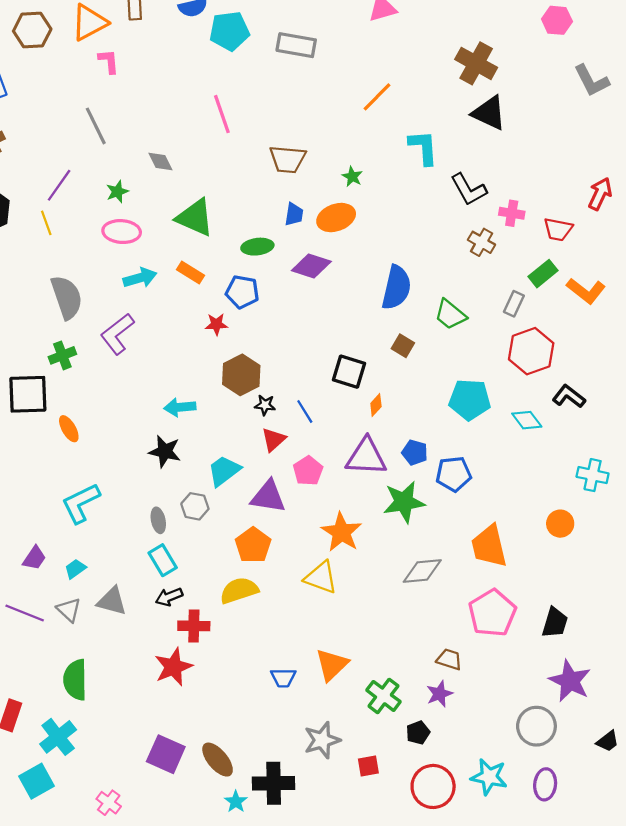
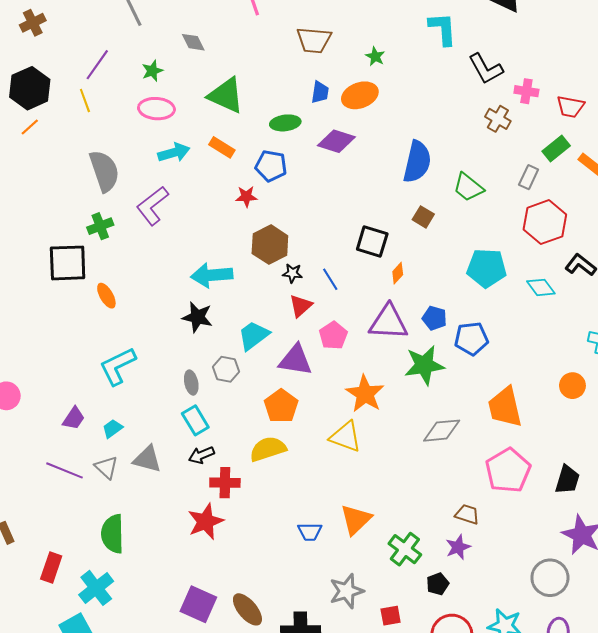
cyan arrow: (180, 407) -> (212, 275), size x1.4

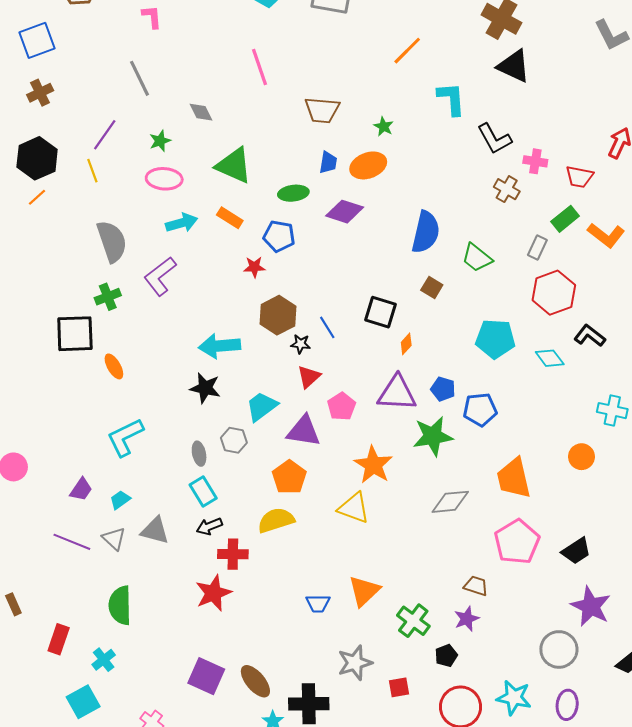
blue line: (330, 279) -> (327, 327), moved
black trapezoid: (567, 480) -> (576, 551), turned 40
cyan cross: (96, 588) -> (104, 660), size x0.7

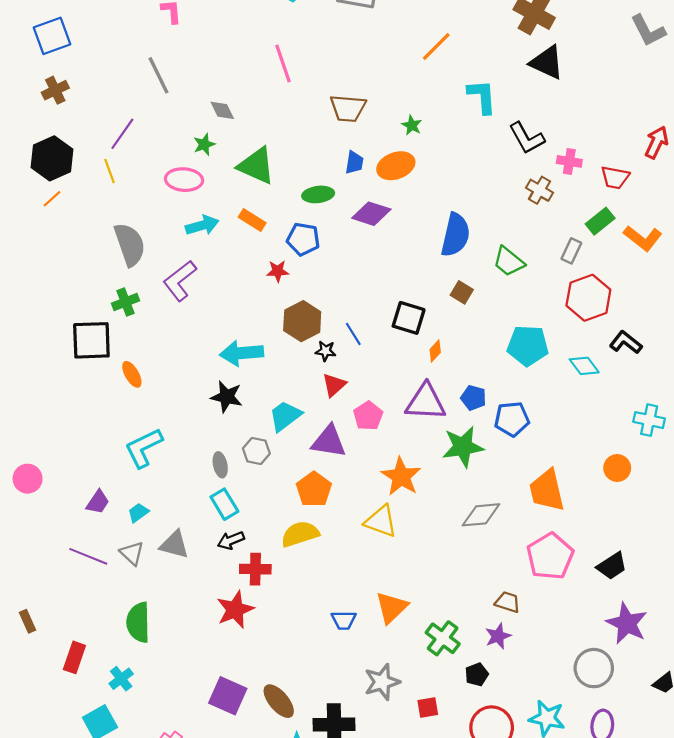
green star: (160, 141) -> (204, 144), moved

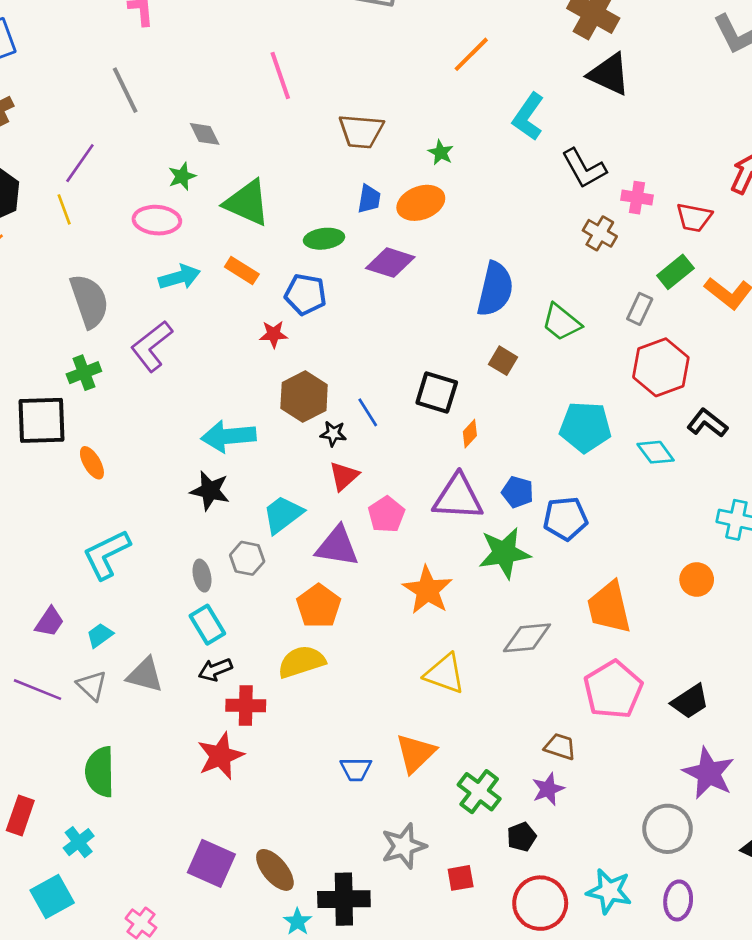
cyan L-shape: (482, 97) -> (528, 117), turned -141
yellow triangle: (381, 521) -> (445, 674), moved

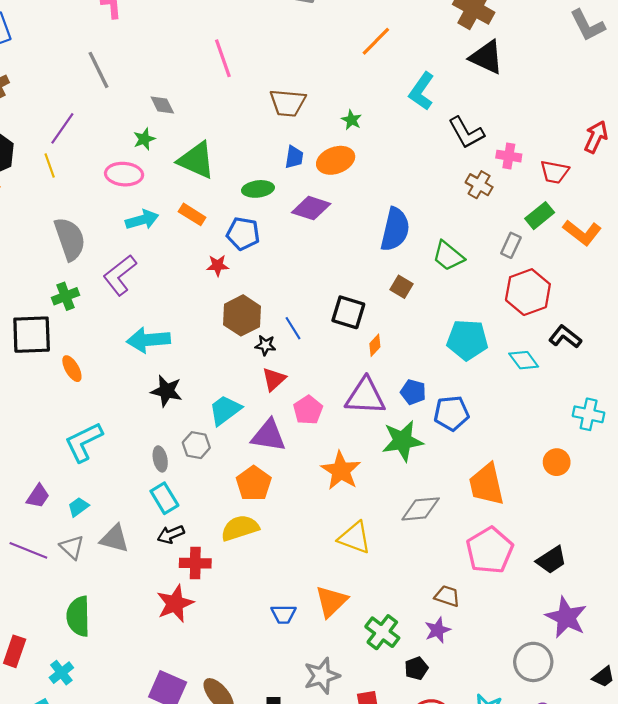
cyan arrow: (229, 436) -> (148, 340), moved

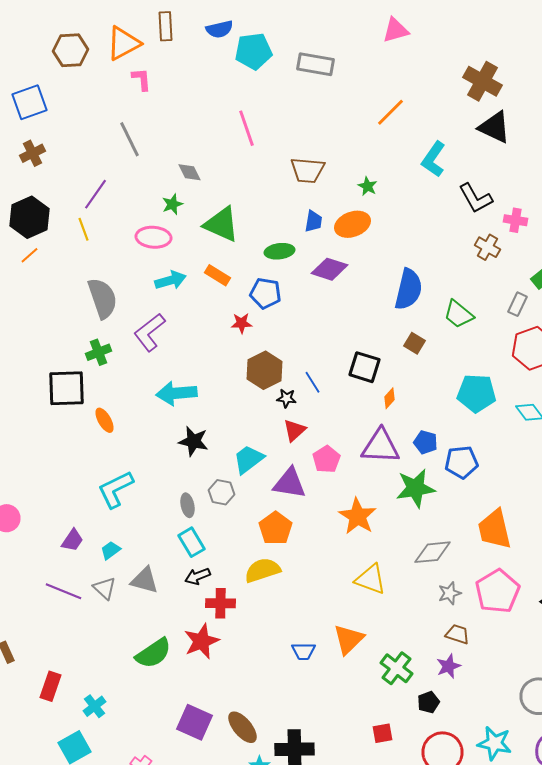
green semicircle: (78, 616) -> (154, 653), moved, turned -123
gray star: (322, 676) -> (450, 593), moved, size x0.7

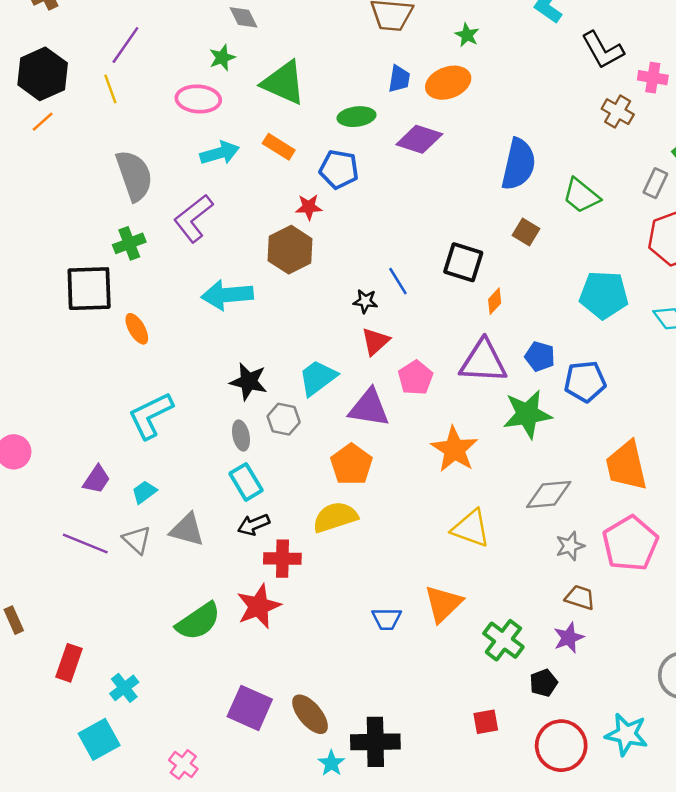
brown hexagon: (264, 370) -> (290, 250), moved
black star: (194, 441) -> (249, 382), moved

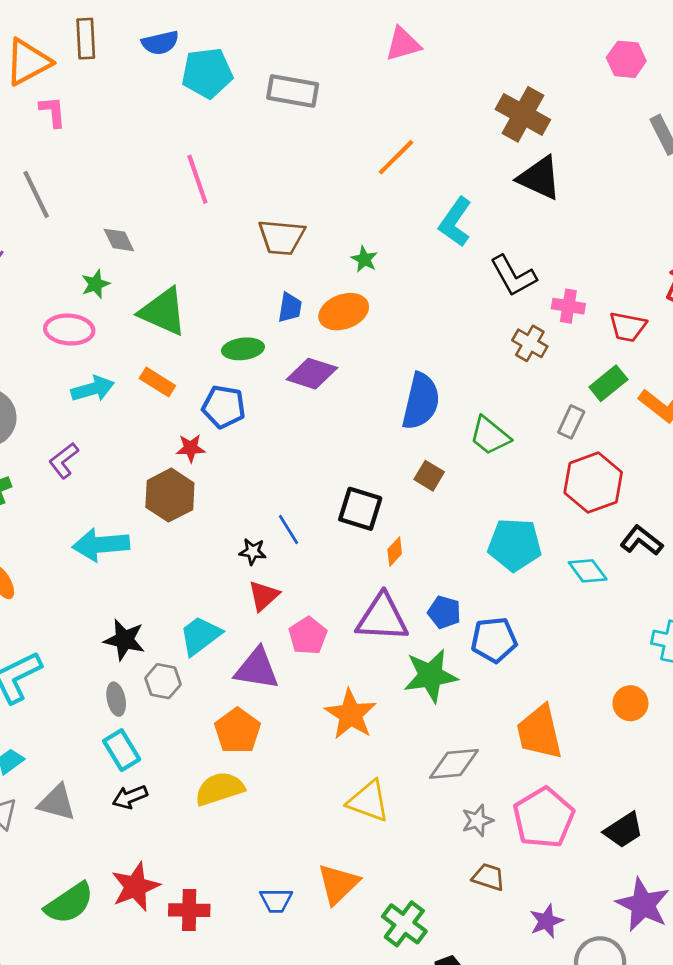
purple L-shape: (193, 218) -> (64, 461), size x0.7
red cross: (282, 559) -> (189, 910), moved
purple star: (569, 638) -> (546, 921), moved

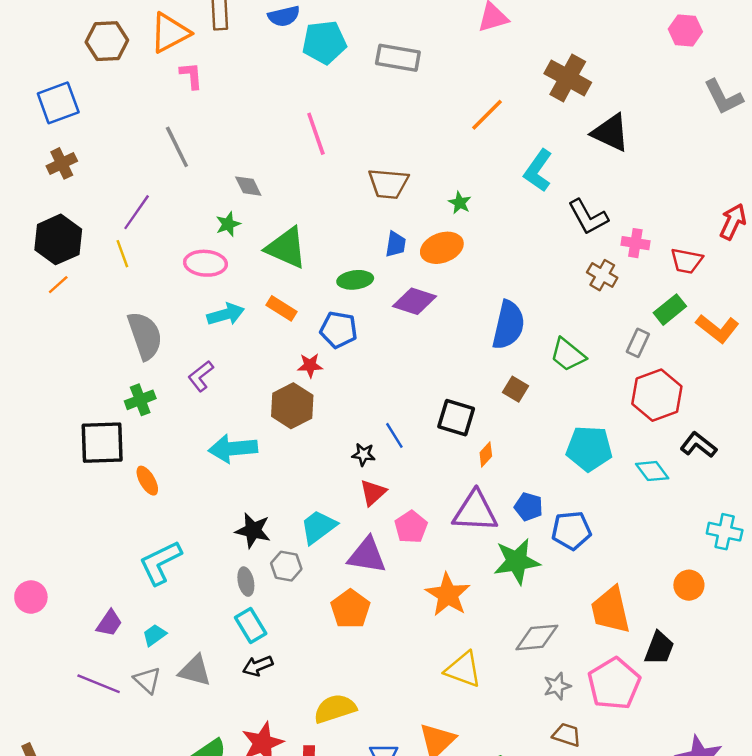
brown cross: (523, 114) -> (568, 78), moved
yellow semicircle: (220, 789) -> (335, 709), moved
black trapezoid: (624, 830) -> (659, 648), moved, turned -36

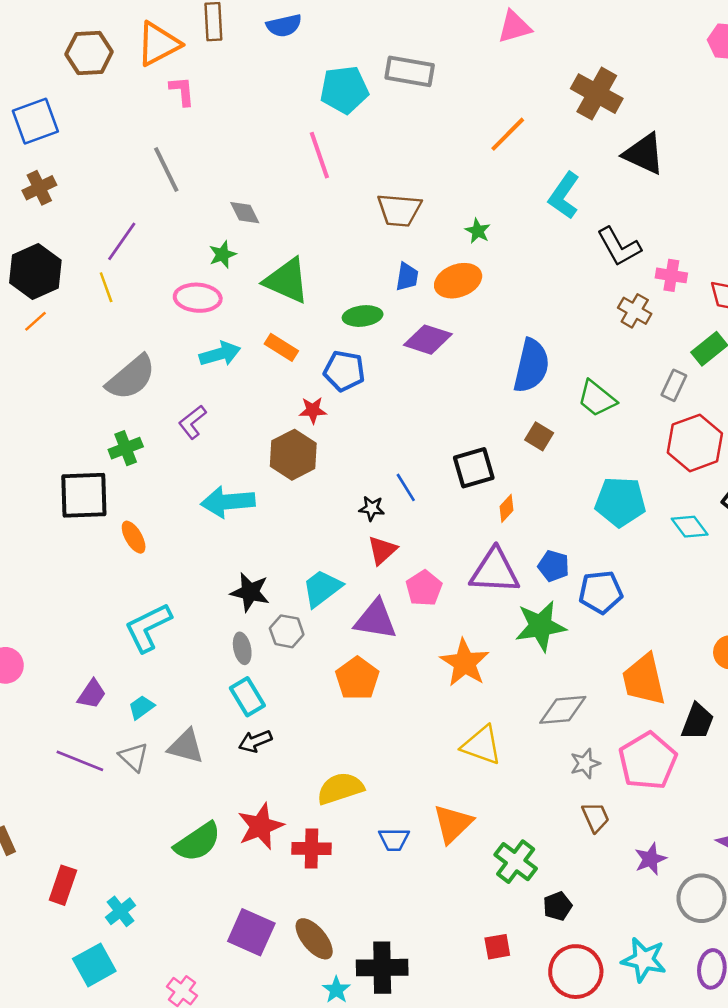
cyan pentagon: (324, 42) -> (344, 90), moved
gray semicircle: (145, 336) -> (131, 378), turned 69
black square: (456, 418) -> (474, 468), turned -33
brown trapezoid: (567, 735) -> (595, 817), turned 48

